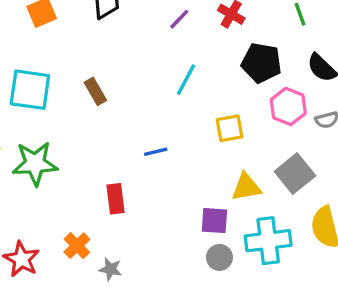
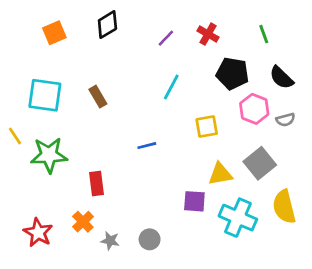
red rectangle: (115, 199) -> (97, 184), moved
cyan cross: (268, 241) -> (238, 218), turned 30
gray circle: (219, 257) -> (150, 239), moved

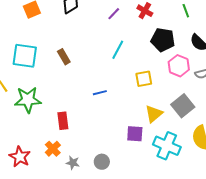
yellow triangle: (220, 174) -> (154, 114), turned -30

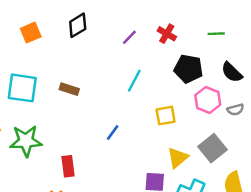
green line: (186, 11) -> (216, 34), turned -72
brown rectangle: (64, 57) -> (69, 89), turned -42
blue line: (100, 93) -> (113, 132), turned -40

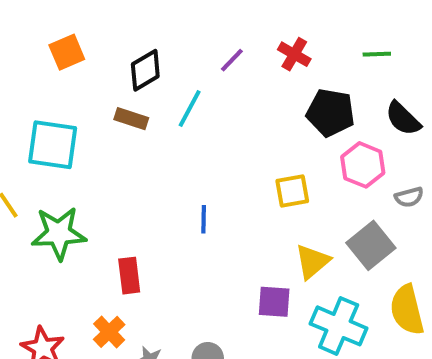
black diamond: (78, 25) -> (145, 70), moved
cyan line: (134, 81) -> (190, 109), moved
brown rectangle: (69, 89) -> (131, 119), moved
gray semicircle: (235, 110) -> (409, 197), moved
blue line: (113, 132) -> (204, 219), turned -35

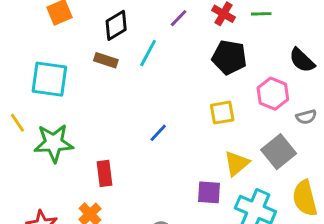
green line: (377, 54) -> (261, 14), moved
black pentagon: (331, 113) -> (229, 57), moved
blue line: (204, 219) -> (158, 133), turned 42

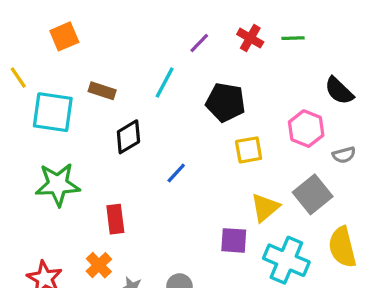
black diamond: (116, 25) -> (128, 137), moved
black pentagon: (229, 57) -> (226, 102), moved
brown rectangle: (106, 60) -> (102, 91), moved
yellow line: (17, 123) -> (18, 78), moved

